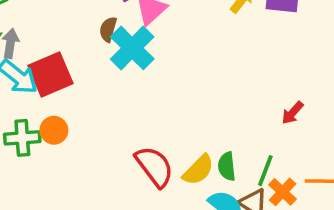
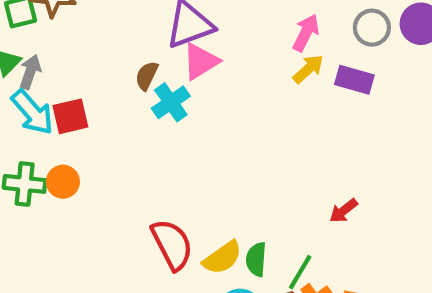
cyan cross: (132, 48) -> (171, 102), size x0.7
red square: (50, 75) -> (70, 116), size x0.7

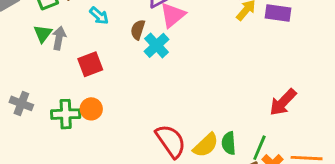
cyan arrow: (32, 112) -> (99, 16), moved, size x0.6
red arrow: (344, 211) -> (283, 102), size x1.5

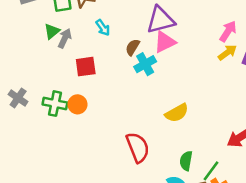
gray cross: (21, 103) -> (18, 98), moved
yellow semicircle: (206, 145) -> (177, 113), moved

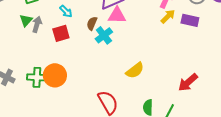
pink triangle: (165, 42) -> (117, 15), turned 36
red square: (86, 67) -> (61, 33), moved
orange circle: (77, 104) -> (55, 75), size x1.5

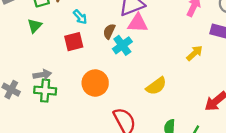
yellow arrow: (168, 16) -> (195, 53), moved
gray arrow: (37, 24) -> (42, 75), moved, turned 63
orange circle: (55, 75) -> (95, 83), moved

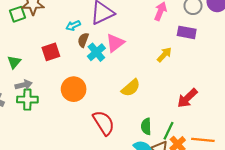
cyan arrow: (80, 17) -> (73, 26), moved, turned 112
pink triangle: (138, 23) -> (115, 43), moved, turned -36
green triangle: (35, 26) -> (14, 62), moved

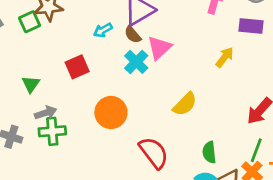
brown semicircle: (83, 40) -> (133, 35), moved, turned -56
green line: (169, 131) -> (256, 150), moved

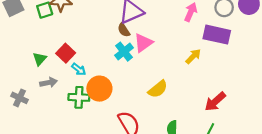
purple rectangle: (251, 26) -> (217, 35), size x1.4
cyan arrow: (103, 30) -> (79, 69), moved, turned -120
red square: (77, 67) -> (66, 53), moved, turned -30
green cross: (52, 131) -> (79, 97), moved

